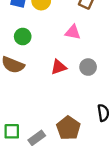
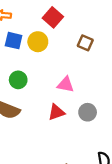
pink triangle: (73, 32) -> (66, 84), moved

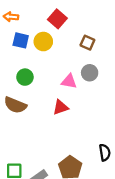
gray circle: (88, 112) -> (90, 73), moved

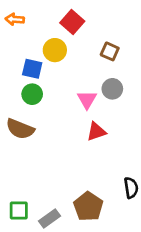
blue square: (21, 40) -> (32, 69), moved
pink triangle: (69, 81) -> (87, 100), turned 49
red triangle: (61, 107) -> (96, 132), moved

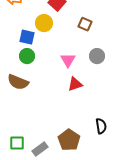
gray circle: (112, 89) -> (97, 56), moved

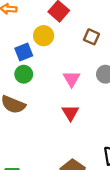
blue square: (27, 37) -> (24, 52), turned -35
red triangle: (75, 84) -> (70, 113), moved, turned -42

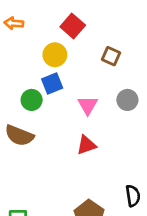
blue square: (24, 52) -> (52, 83), moved
red triangle: (70, 113) -> (86, 145), turned 42

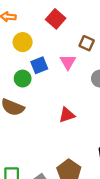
yellow circle: (55, 55) -> (23, 42), moved
pink triangle: (88, 105) -> (68, 62), moved

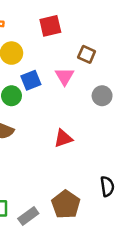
red square: (56, 19) -> (50, 26), turned 36

